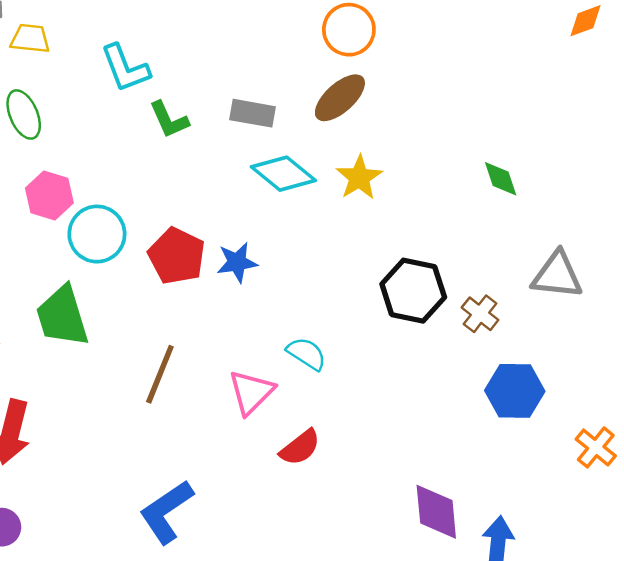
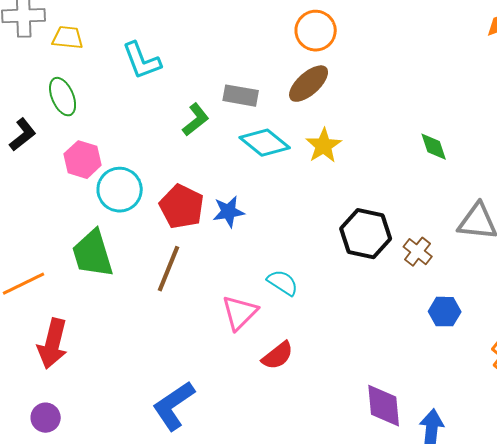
green L-shape: (169, 120) -> (196, 120), moved, turned -104
brown line: (160, 374) -> (169, 269), moved
blue hexagon: (515, 391) -> (445, 312), size x0.7

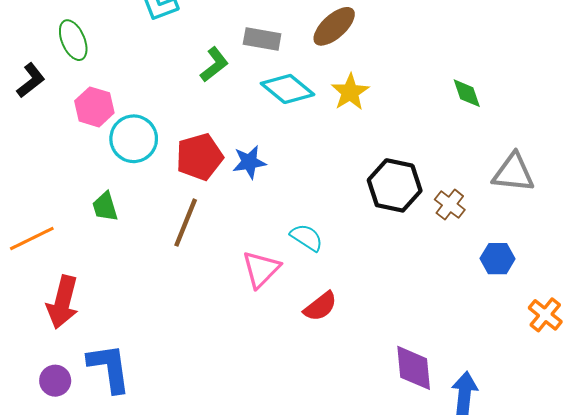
red pentagon: (182, 207) -> (199, 157), turned 30
green trapezoid: (93, 254) -> (105, 207), size x0.6
blue hexagon: (445, 312) -> (498, 259), moved
red semicircle: (278, 356) -> (320, 306), moved
blue L-shape: (174, 406) -> (109, 368), moved, turned 116

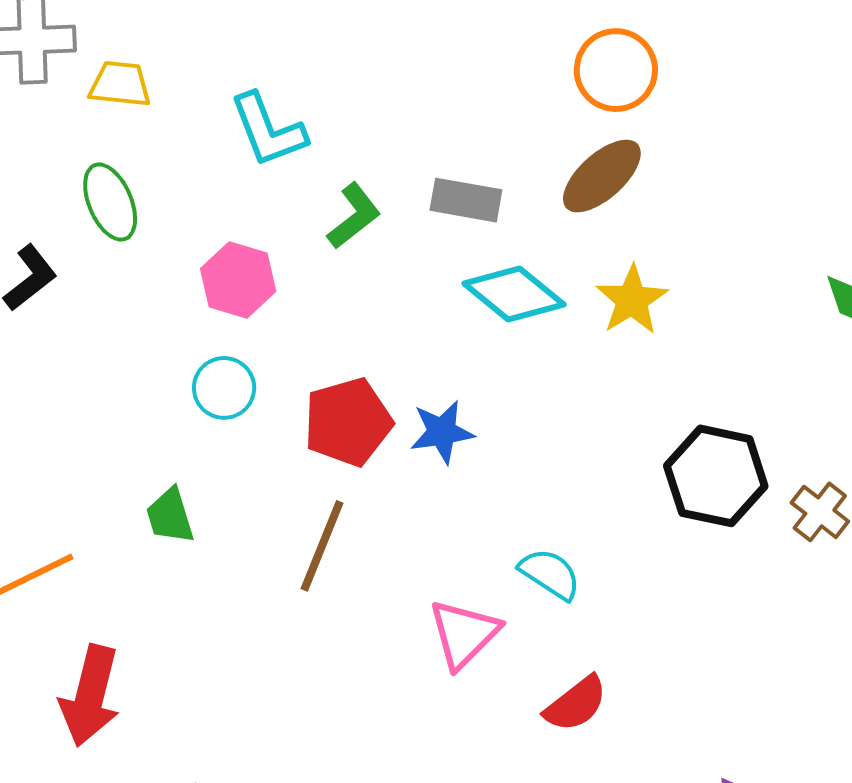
green L-shape: (214, 65) -> (354, 216), moved
pink hexagon: (94, 107) -> (238, 280), moved
cyan circle: (134, 139) -> (224, 388), size x0.7

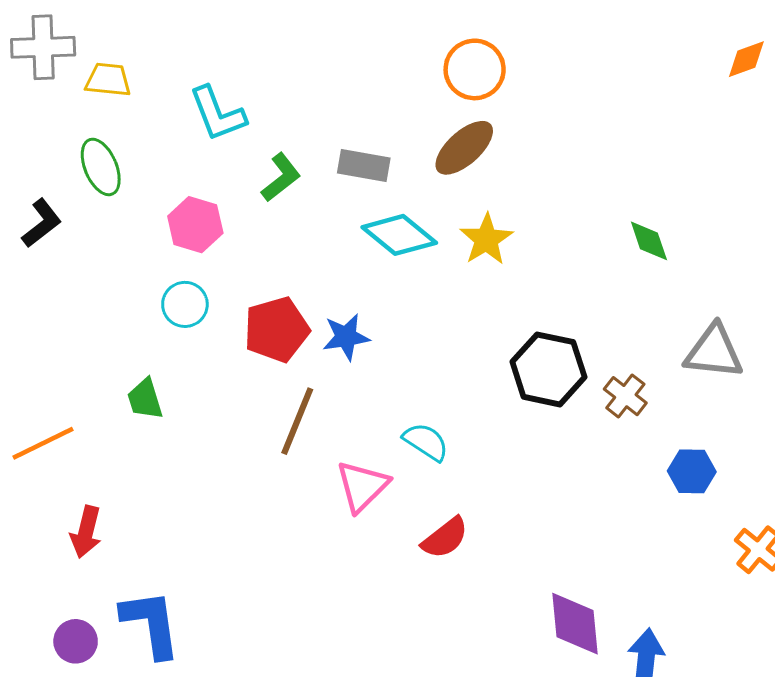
brown line: (322, 546) -> (297, 421), moved
red arrow: (90, 696) -> (86, 532), size x0.7

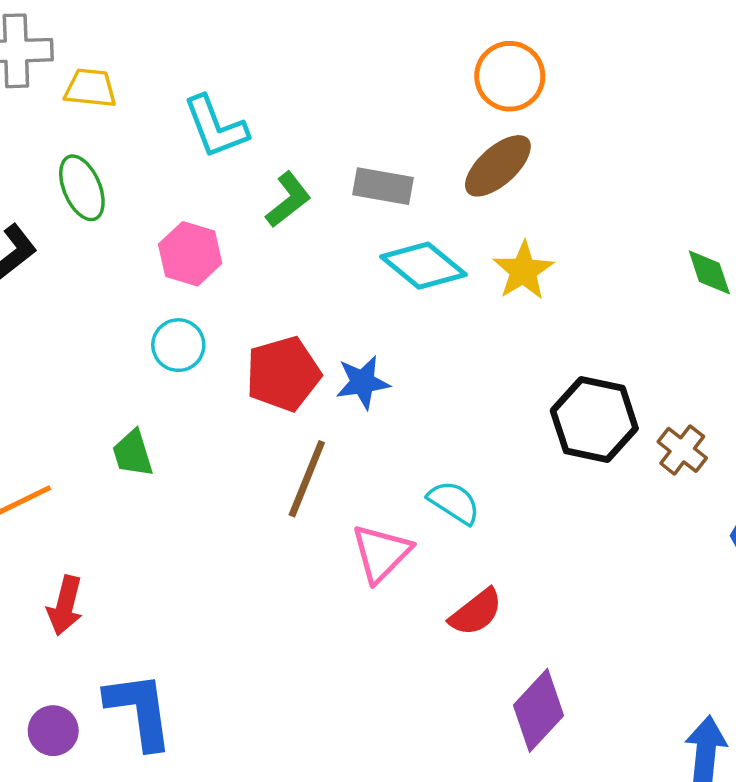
purple diamond: (575, 624) -> (539, 710), moved, turned 48

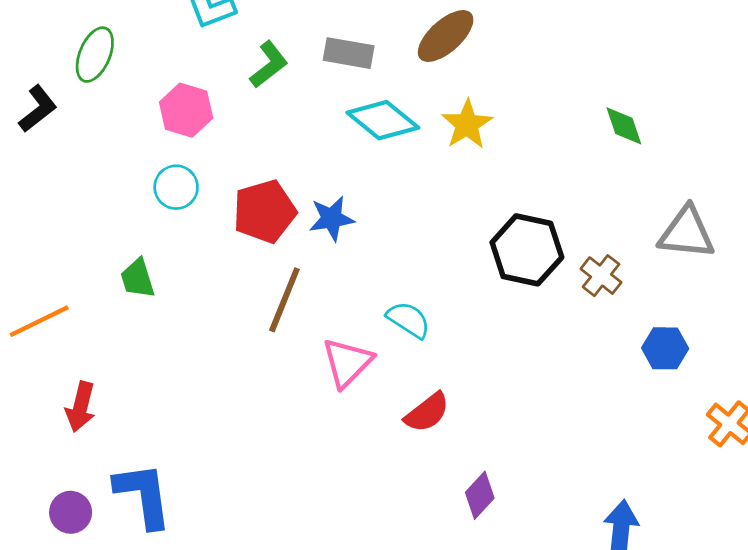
green ellipse: (82, 188) -> (95, 55), turned 46
purple diamond: (539, 710) -> (480, 495), size x0.7

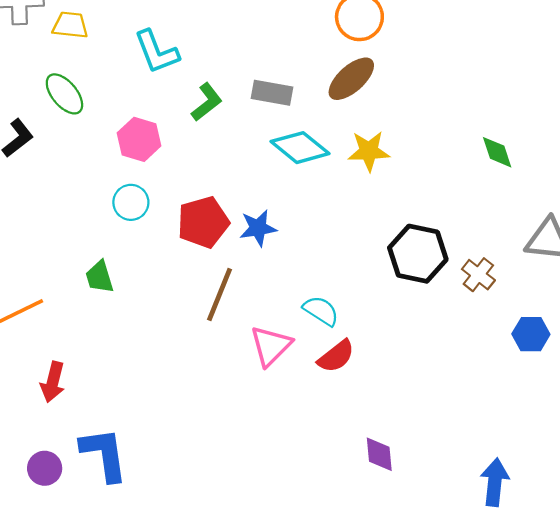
green ellipse: (95, 55) -> (64, 94), turned -63
yellow star: (467, 124) -> (369, 151), turned 30
red semicircle: (427, 412) -> (336, 356), moved
purple diamond: (480, 495) -> (379, 454), turned -48

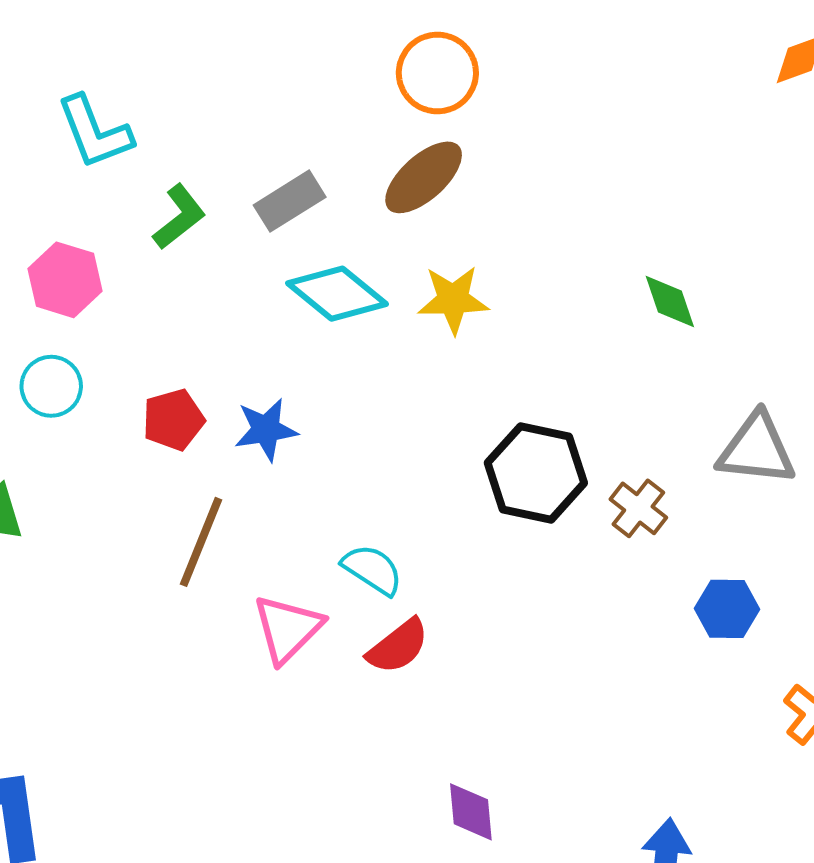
gray rectangle: (272, 93) -> (290, 201), turned -42
red pentagon: (203, 222) -> (173, 420), size x0.7

